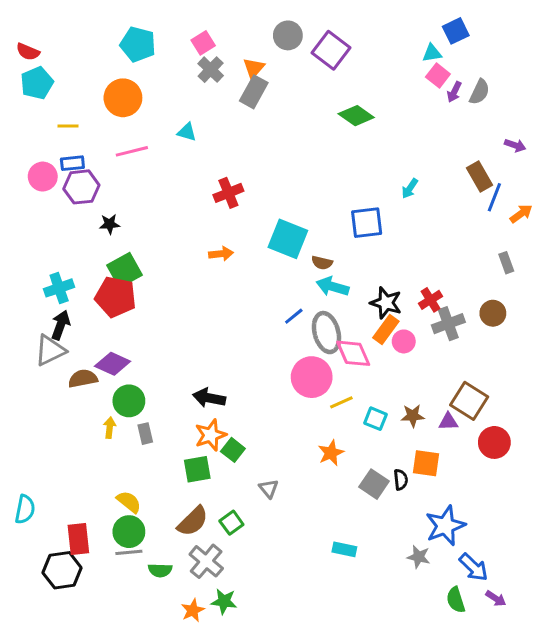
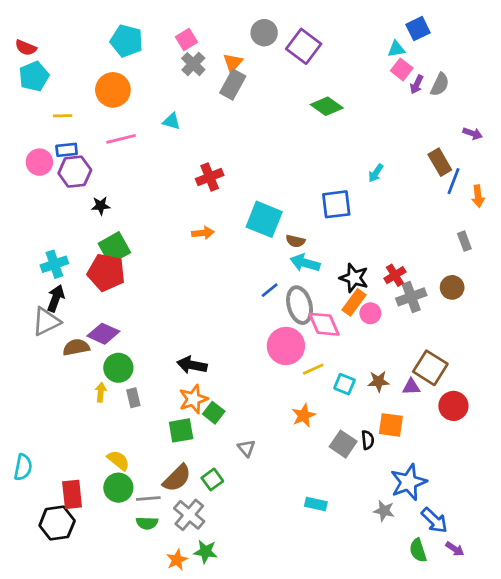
orange arrow: (521, 214) -> (478, 196), turned 120
gray line: (129, 552) -> (148, 499), moved

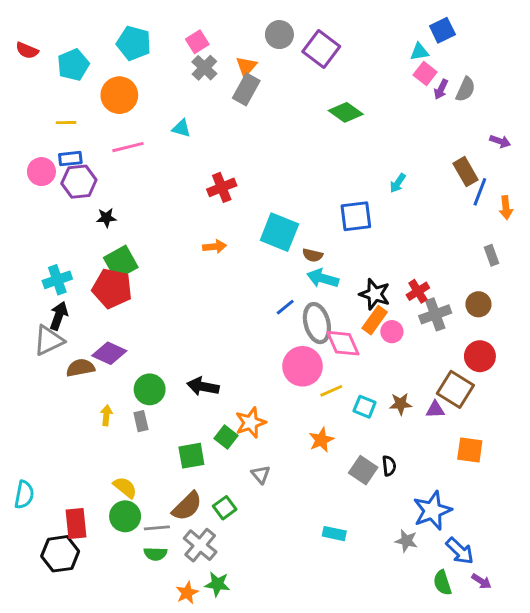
cyan pentagon: (34, 76) -> (73, 65), moved
green circle: (118, 368) -> (150, 389), moved
orange star: (193, 399) -> (251, 423), moved
red circle: (453, 406) -> (480, 356), moved
orange square: (391, 425) -> (470, 450), moved

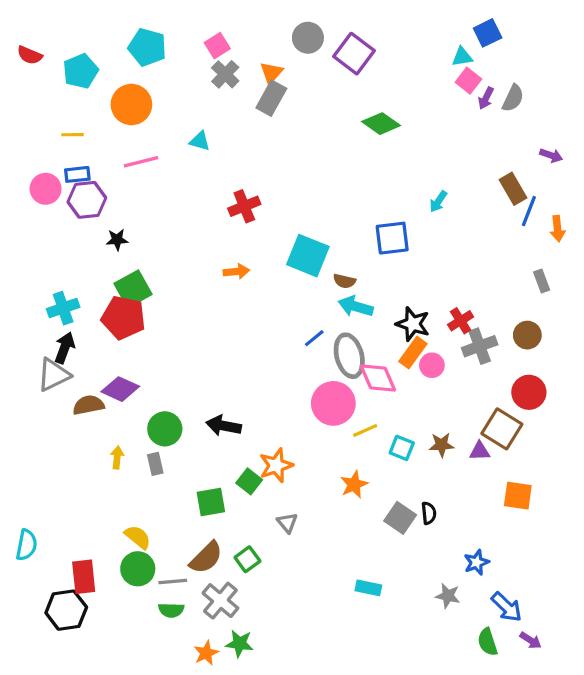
blue star: (432, 511) -> (476, 562), size x0.6

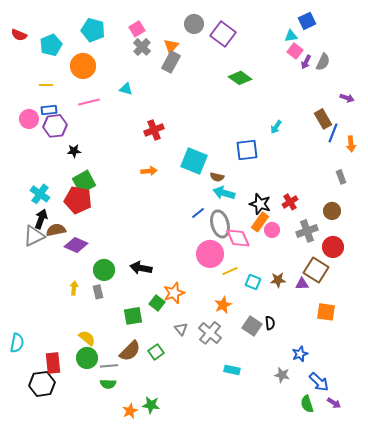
cyan cross: (63, 308) -> (40, 194), turned -36
gray cross: (480, 346) -> (307, 231), moved
brown semicircle: (88, 405) -> (56, 230), moved
gray cross: (220, 601) -> (210, 333), moved

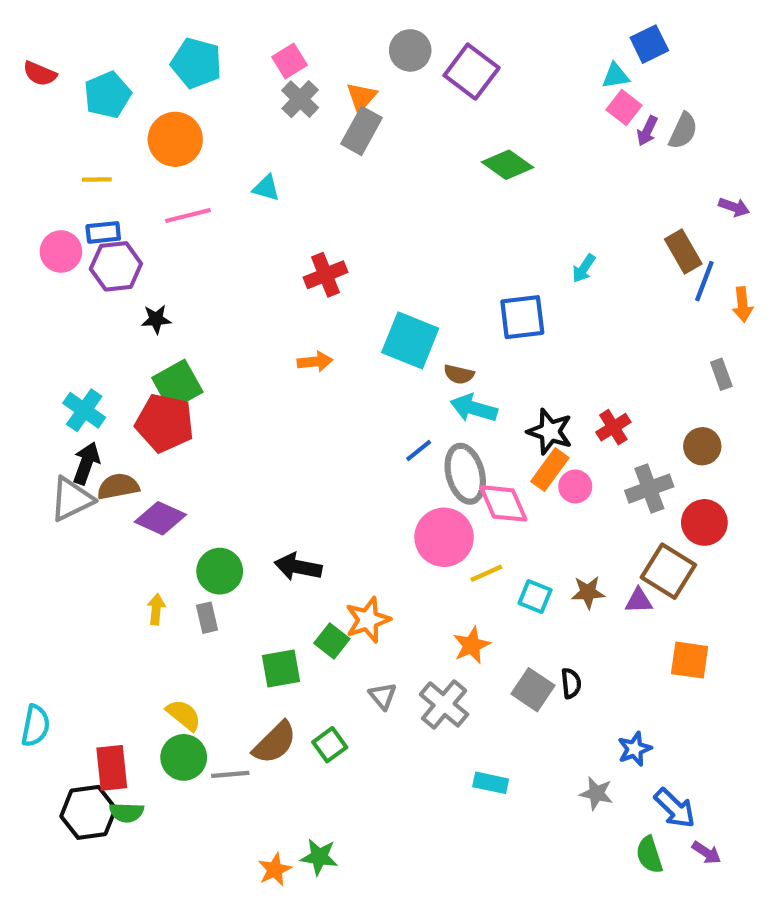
green semicircle: (108, 384) -> (127, 812), moved

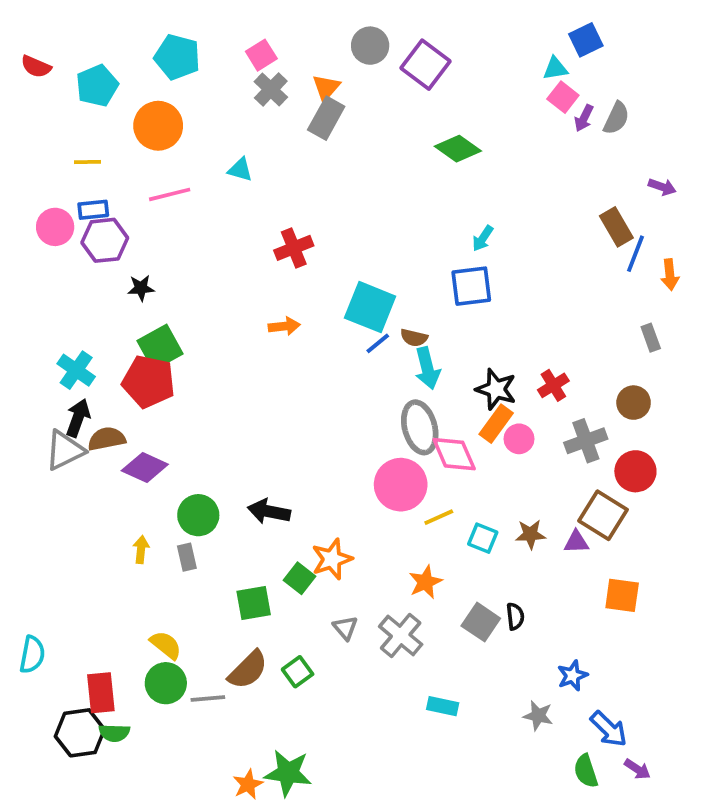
cyan arrow: (584, 268) -> (483, 238), moved
cyan arrow: (474, 408) -> (427, 368), turned -120
blue line: (419, 450) -> (378, 343), moved
green star: (319, 857) -> (288, 773), size x1.4

